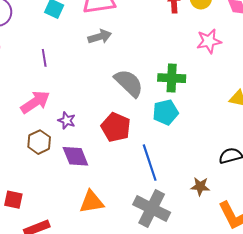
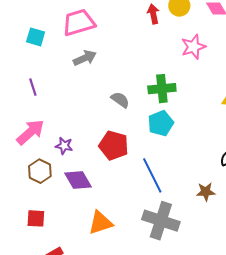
gray semicircle: (129, 83) -> (120, 100), size x0.6
red square: (13, 200) -> (36, 218), moved

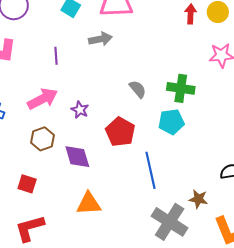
gray arrow: (85, 58) -> (100, 39), moved
purple star: (64, 146) -> (80, 110), moved
gray cross: (161, 221) -> (170, 222), moved

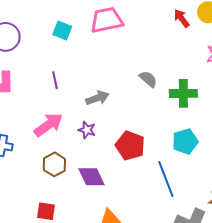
red arrow: (191, 14) -> (182, 18), turned -30
gray arrow: (100, 39) -> (97, 98), moved
gray semicircle: (138, 89) -> (148, 79), moved
cyan pentagon: (171, 122) -> (185, 141), moved

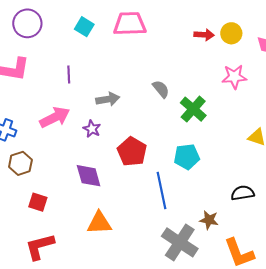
red arrow: (182, 18) -> (204, 35), turned 120
green cross: (183, 93) -> (193, 109), turned 32
brown hexagon: (54, 164) -> (20, 163), moved

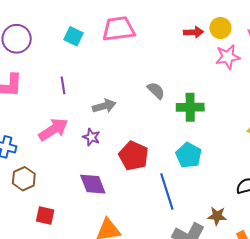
pink star: (234, 77) -> (228, 57), moved
green cross: (193, 109) -> (190, 107), turned -36
cyan pentagon: (187, 157) -> (189, 155), turned -30

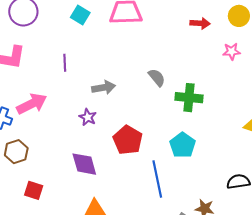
yellow circle: (220, 28) -> (239, 16), moved
pink star: (228, 57) -> (232, 51), size x0.7
pink arrow: (53, 129) -> (32, 104), moved

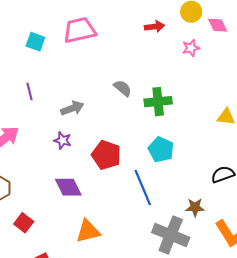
red square: (34, 190) -> (24, 223), turned 30

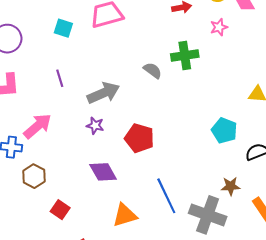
green cross: (158, 102) -> (185, 56), moved
gray arrow: (72, 108) -> (103, 93), size x1.4
cyan pentagon: (161, 150) -> (224, 130), moved
blue line: (143, 188) -> (166, 196), moved

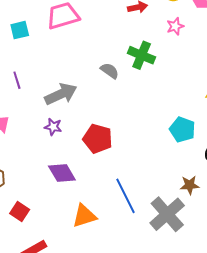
cyan square: (63, 28) -> (20, 30), turned -30
green cross: (185, 56) -> (142, 55), turned 32
gray cross: (208, 215) -> (167, 214), turned 30

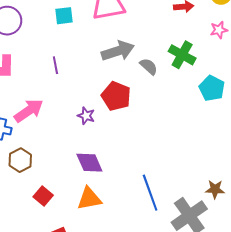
gray arrow: (61, 94) -> (118, 51), moved
cyan pentagon: (182, 130) -> (212, 88), moved
red pentagon: (98, 139) -> (116, 96), moved
orange triangle: (84, 216) -> (89, 199), moved

